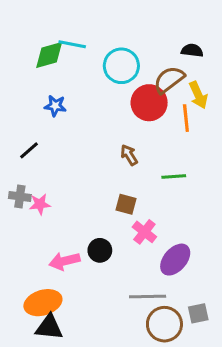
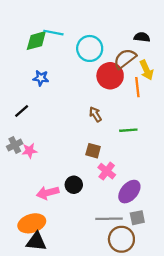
gray cross: (20, 197) -> (15, 145), turned -35
gray square: (198, 313) -> (137, 218), moved

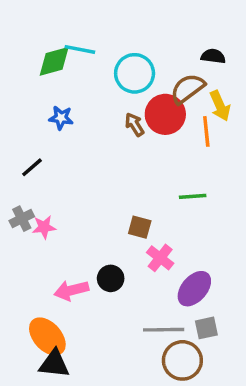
brown arrow: (95, 114) -> (135, 125), moved
orange ellipse: (32, 223) -> (47, 337), turned 65

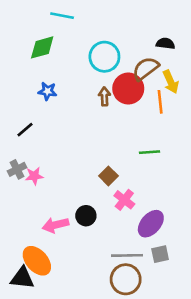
cyan line: (80, 49) -> (62, 16), moved
brown arrow: (135, 125) -> (104, 96), turned 30
brown square: (140, 227) -> (108, 176), turned 30
brown circle: (182, 360) -> (126, 279), moved
black triangle: (54, 364) -> (22, 278), moved

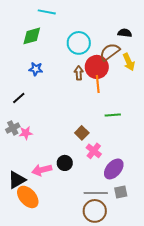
orange line: (160, 102) -> (98, 84), moved
black triangle: (22, 278) -> (17, 180), moved, turned -36

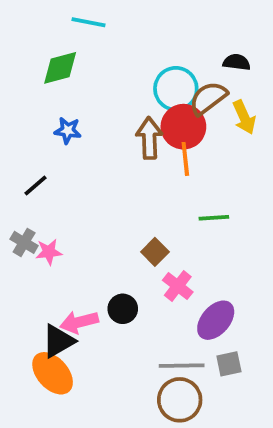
cyan circle: (79, 43) -> (176, 89), moved
brown arrow: (79, 73) -> (149, 138), size x1.5
gray cross: (13, 128) -> (24, 242), turned -32
black triangle: (17, 180) -> (58, 341), moved

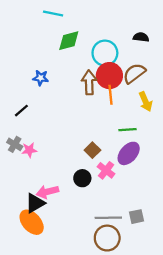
green diamond: (60, 68) -> (69, 41), moved
brown semicircle: (208, 98) -> (134, 73), moved
yellow arrow: (244, 117) -> (146, 102), moved
black circle: (123, 309) -> (82, 178), moved
purple ellipse: (216, 320) -> (129, 153), moved

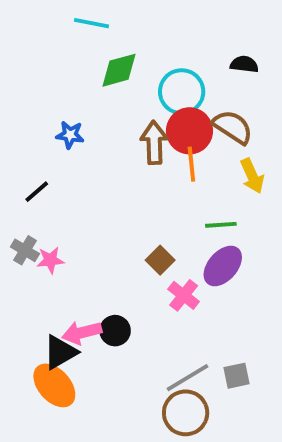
brown semicircle: (134, 73) -> (233, 127), turned 70
black circle: (82, 178) -> (115, 331), moved
gray line: (108, 218) -> (188, 378), turned -30

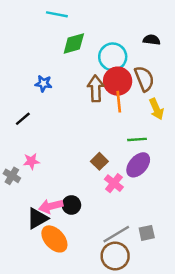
brown semicircle: (233, 127) -> (144, 79), turned 35
gray cross: (25, 250) -> (12, 176), moved
orange ellipse: (54, 385) -> (54, 239), moved

